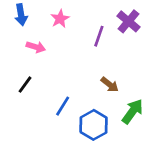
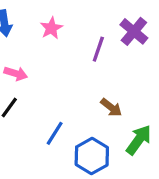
pink arrow: (36, 47) -> (16, 73), moved

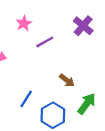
purple line: (98, 49) -> (45, 42), moved, turned 42

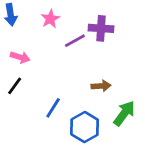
purple cross: (83, 26) -> (101, 28), moved, turned -36
brown arrow: (67, 80) -> (101, 86), turned -42

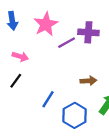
pink star: (50, 19) -> (46, 24), size x1.5

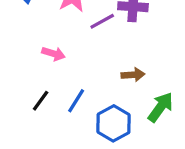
pink arrow: (20, 57) -> (53, 54), moved
black line: (16, 81) -> (41, 101), moved

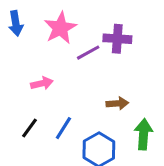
pink arrow: (53, 54) -> (42, 83), turned -30
green arrow: (160, 107) -> (144, 134), turned -32

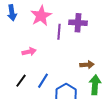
purple line: (88, 53) -> (59, 32), turned -56
brown arrow: (117, 103) -> (87, 65), moved

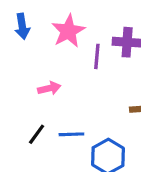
blue line: (43, 81) -> (71, 134), turned 56

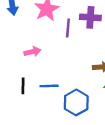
black line: (37, 134) -> (23, 86), turned -35

